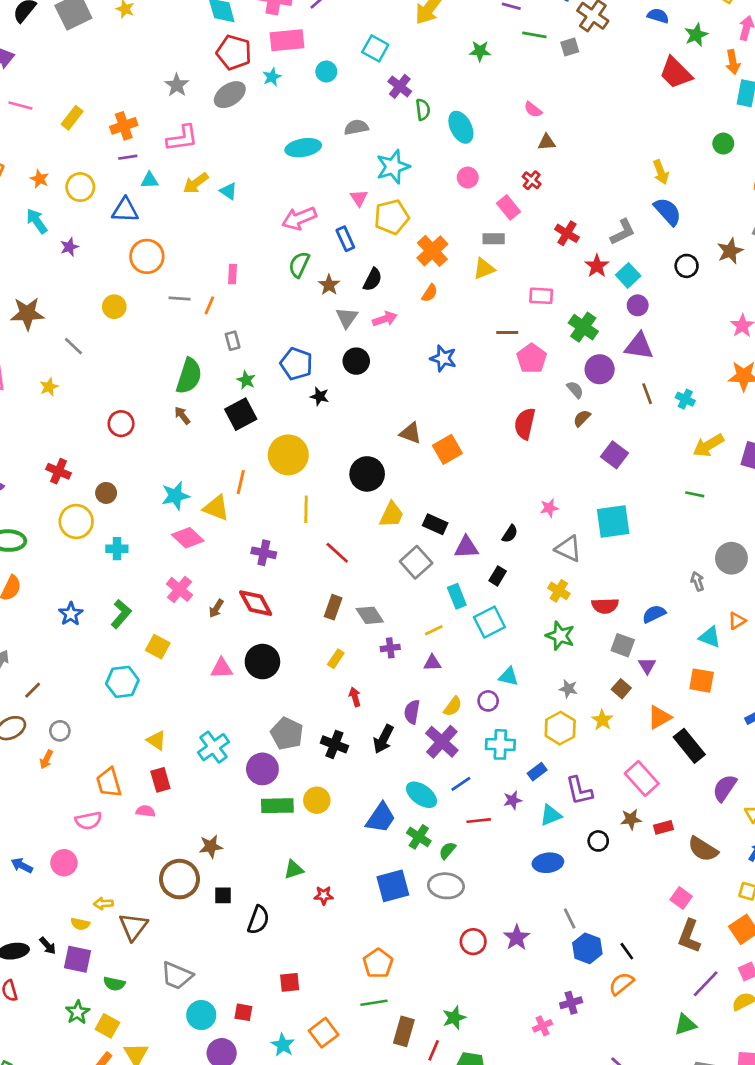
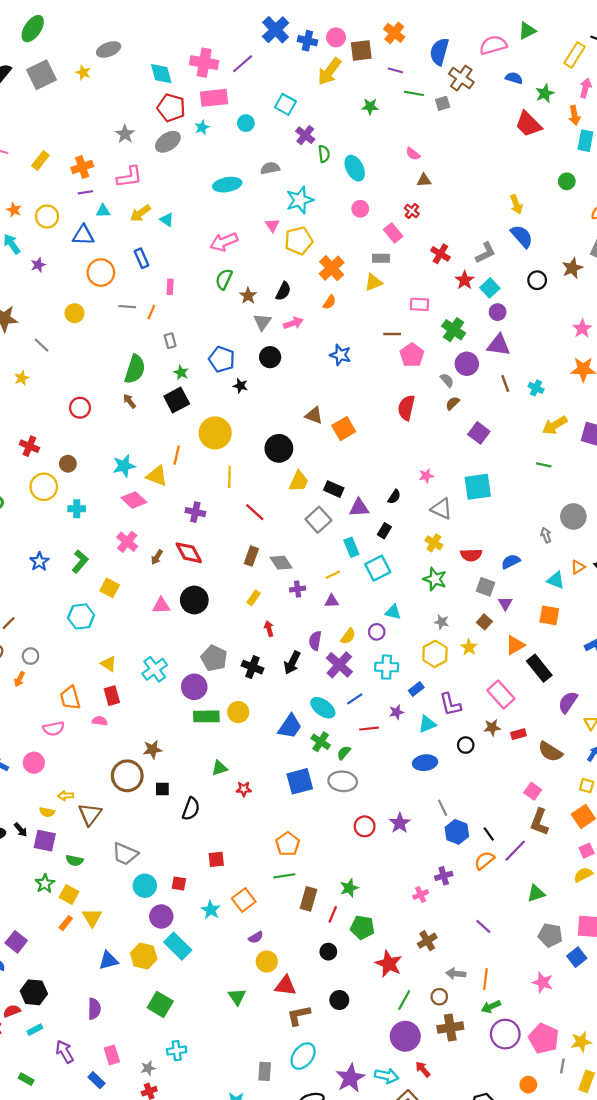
blue rectangle: (345, 239) -> (142, 258), moved
purple line: (706, 984) -> (515, 851), moved

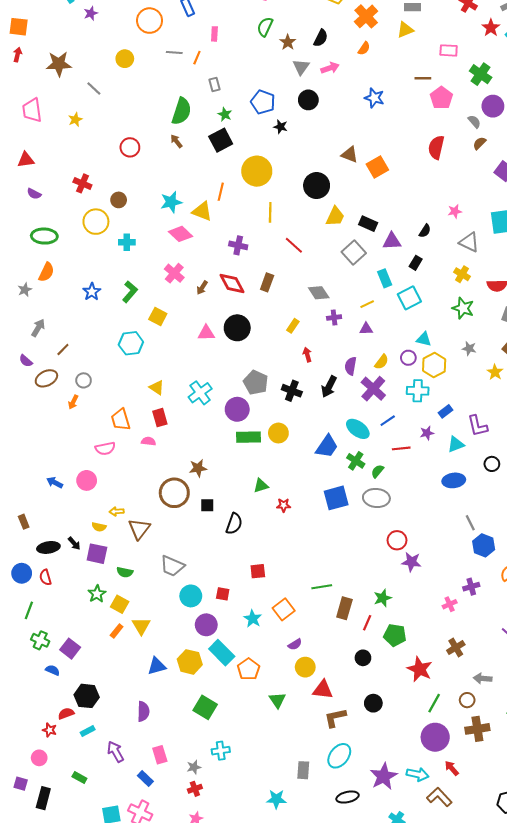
brown rectangle: (251, 556) -> (267, 282), moved
yellow hexagon: (435, 654) -> (434, 365), moved
purple star: (400, 823) -> (411, 562), moved, turned -30
orange pentagon: (288, 844) -> (249, 669), moved

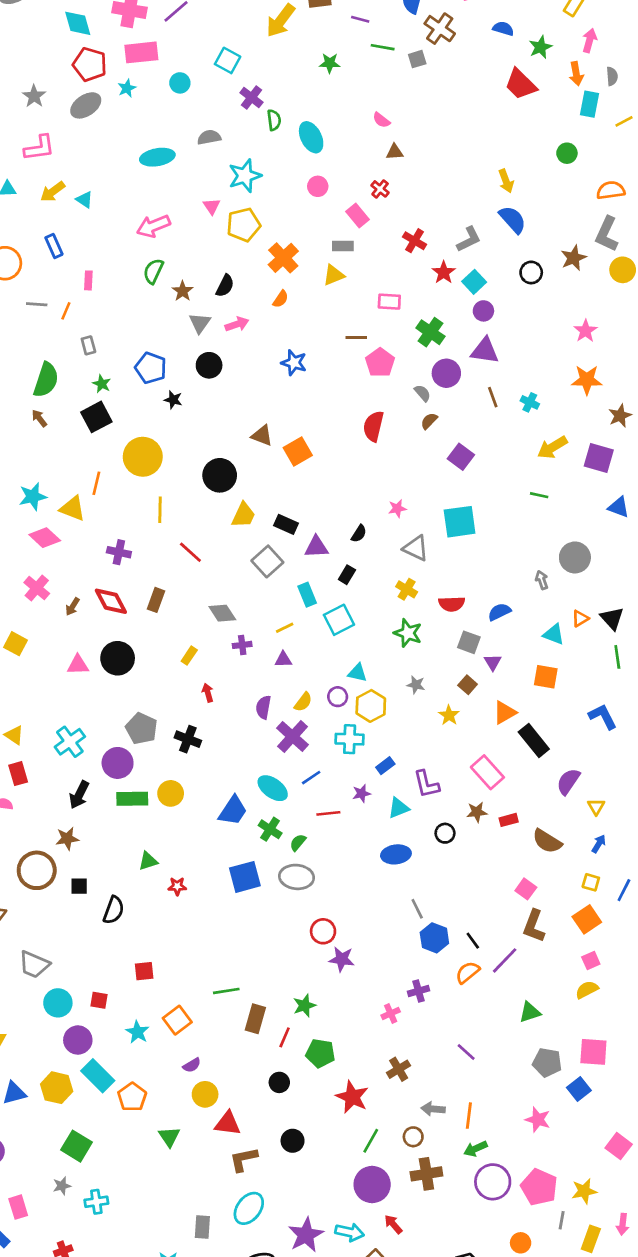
black arrow: (329, 387) -> (79, 795), moved
gray star: (194, 767) -> (62, 1186), moved

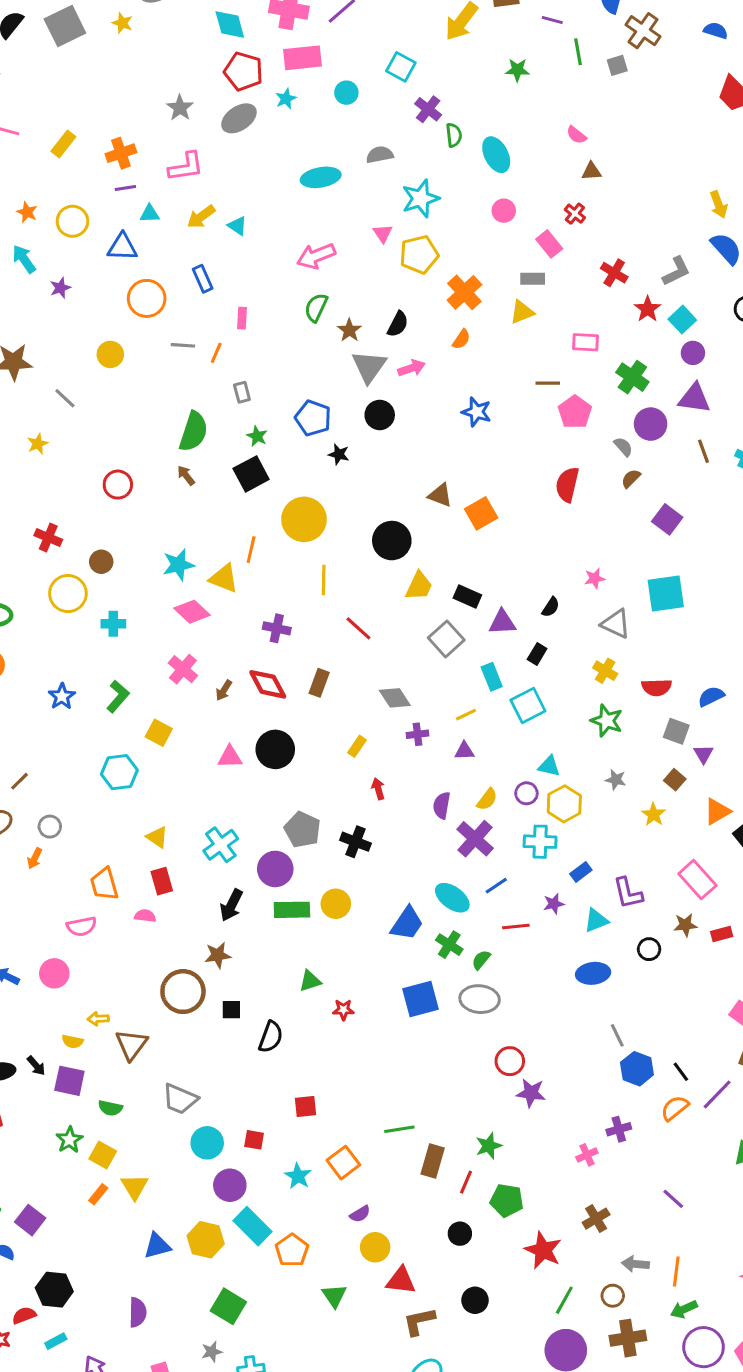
green line: (383, 47) -> (578, 52), turned 70
gray triangle: (200, 323) -> (369, 367), size x1.4

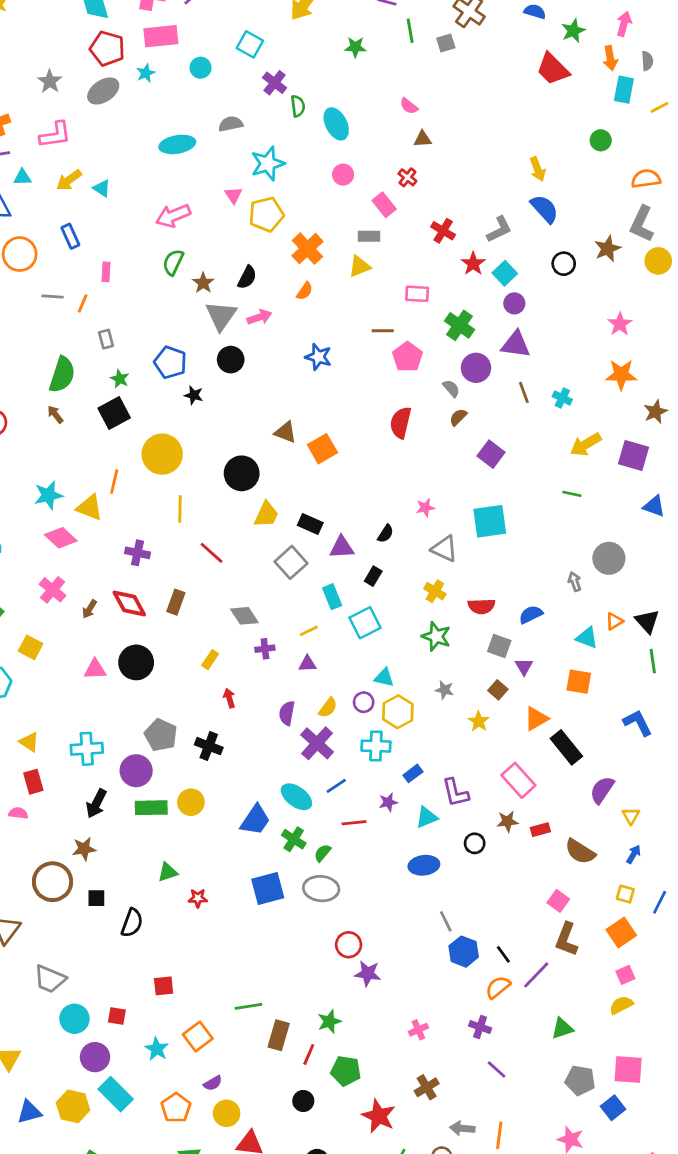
cyan cross: (221, 845) -> (87, 749), turned 32
purple cross: (619, 1129) -> (480, 1027), moved, turned 35
orange pentagon: (292, 1250) -> (176, 1108), moved

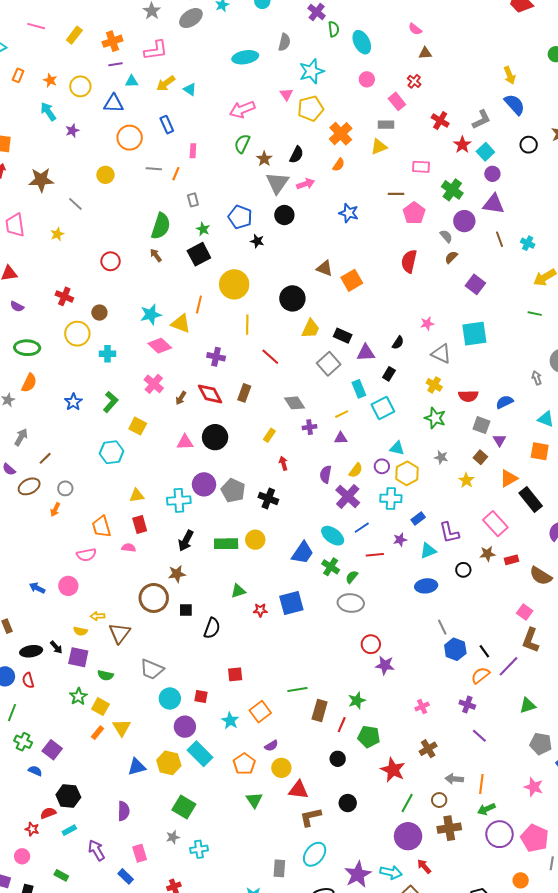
gray semicircle: (231, 124) -> (284, 42), turned 114
yellow triangle: (29, 742) -> (137, 495), turned -42
purple circle: (136, 771) -> (204, 484), moved
blue square: (268, 889) -> (291, 603), moved

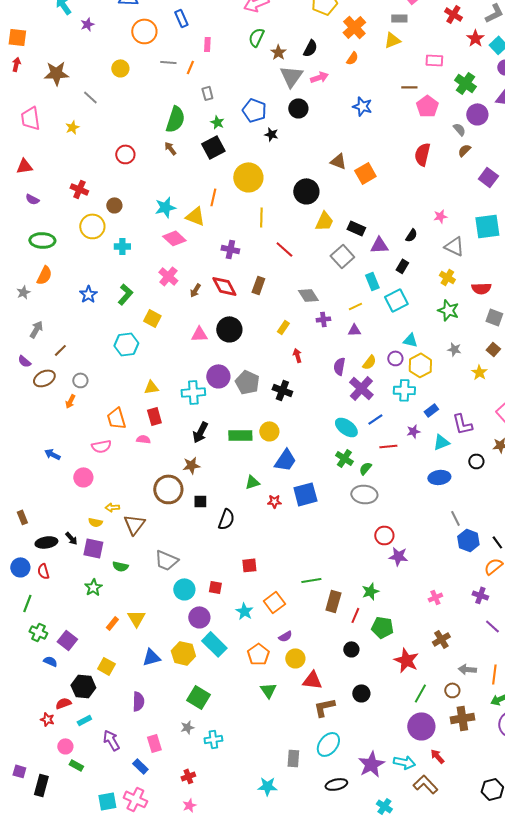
blue trapezoid: (302, 553) -> (285, 460), moved
blue arrow: (37, 588) -> (52, 454), moved
yellow square: (100, 707) -> (106, 666), moved
pink circle: (22, 856) -> (65, 746), moved

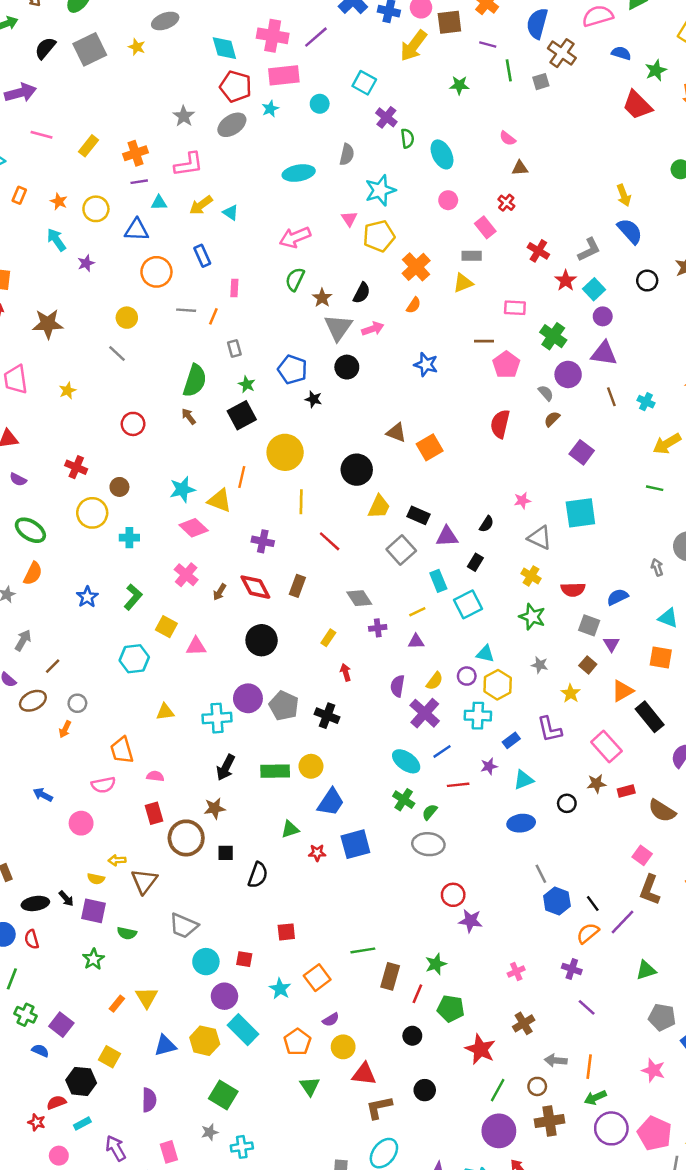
gray line: (90, 97) -> (117, 353), moved
green ellipse: (42, 240) -> (30, 530), turned 30
pink triangle: (199, 334) -> (196, 646), moved
red rectangle: (154, 416) -> (154, 813), moved
purple L-shape: (462, 424) -> (550, 729), moved

